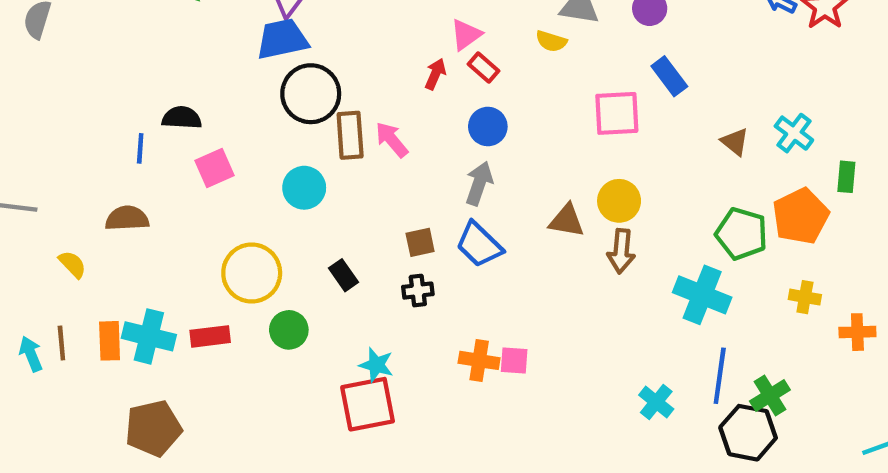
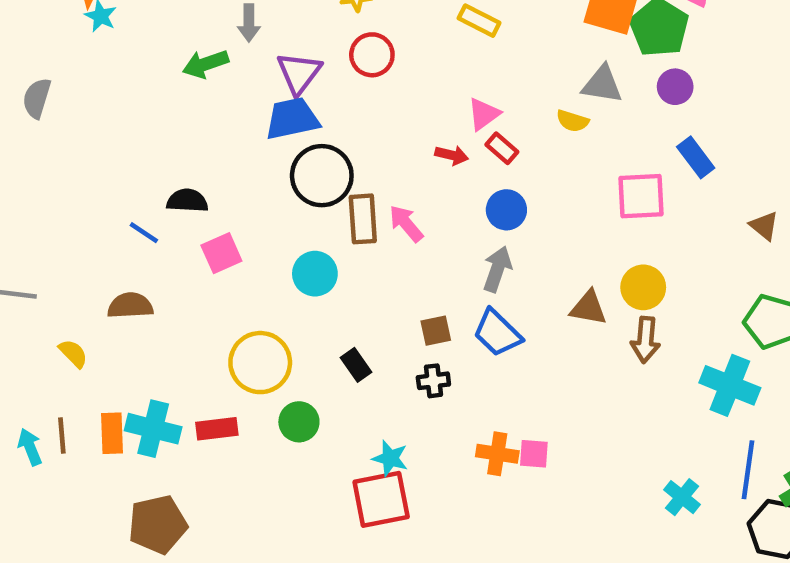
red arrow: (435, 74) -> (452, 155), turned 80
blue line: (140, 148) -> (144, 233), turned -60

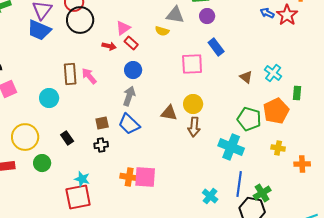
blue trapezoid: (292, 119) -> (39, 30), turned -145
black circle: (322, 176) -> (80, 20), moved
pink square: (534, 454) -> (145, 177), size x1.6

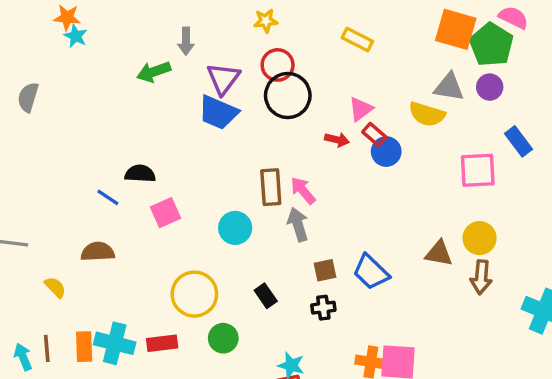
purple circle: (207, 16) -> (490, 87), moved
yellow semicircle: (162, 31) -> (427, 114), size x1.5
blue circle: (133, 70) -> (386, 152), moved
gray arrow: (129, 96) -> (298, 224), moved, turned -36

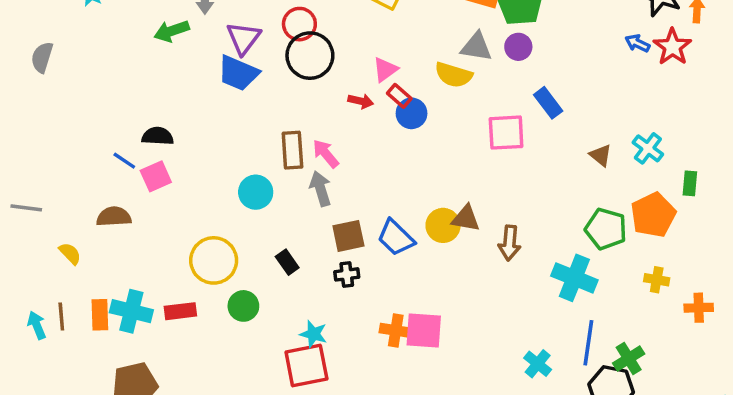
pink square: (166, 213) -> (156, 176), moved
yellow circle: (480, 238) -> (443, 225), moved
brown square: (325, 270) -> (348, 236), size x1.4

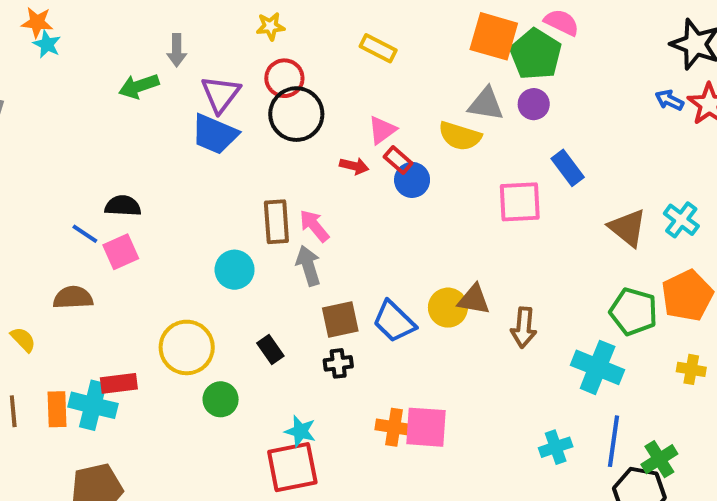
brown triangle: (601, 155) -> (627, 228), size x1.5
red rectangle: (180, 311) -> (119, 383), moved
cyan cross: (538, 364) -> (556, 447), moved, turned 32

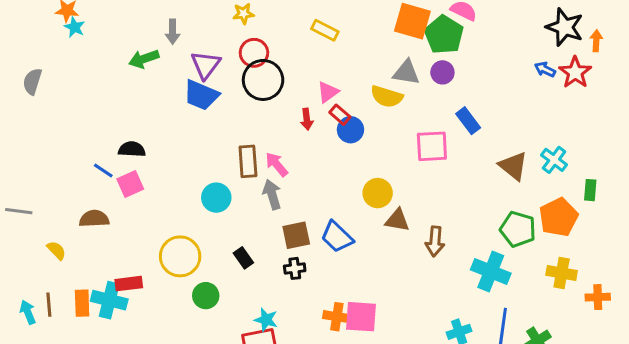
red arrow: (354, 166) -> (307, 119), turned 70
yellow circle: (448, 308) -> (378, 193), moved
yellow cross: (691, 369) -> (562, 273), size x1.4

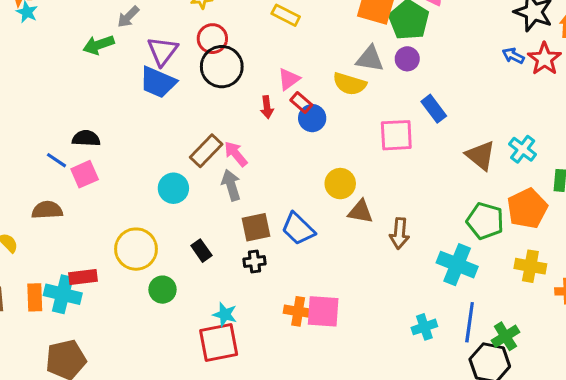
gray arrow: (173, 32) -> (128, 17), turned 45
brown rectangle: (248, 161) -> (206, 151), turned 48

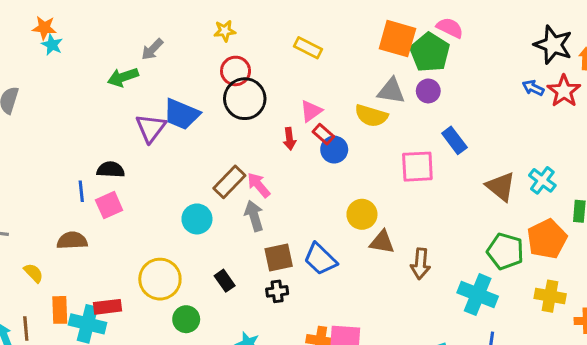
purple triangle: (163, 51) -> (151, 128), moved
blue line: (57, 160) -> (81, 191), turned 50
orange rectangle: (35, 297) -> (60, 310), moved

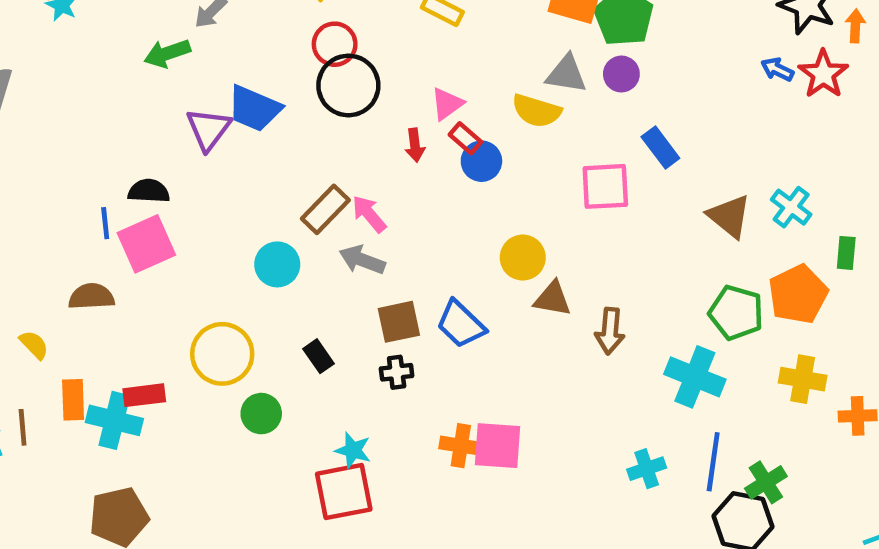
pink square: (109, 205) -> (146, 244), size x1.4
gray arrow: (254, 216) -> (362, 260), turned -52

